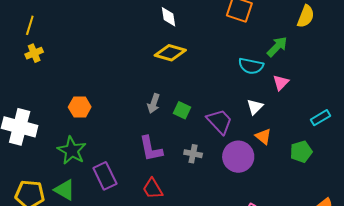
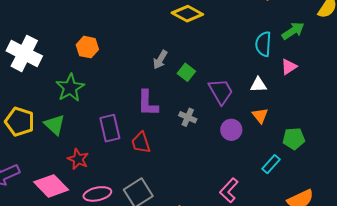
cyan semicircle: (251, 66) -> (263, 44), turned 70
white triangle: (255, 107) -> (258, 85), turned 30
cyan rectangle: (320, 118) -> (271, 164), moved, turned -30
purple circle: (238, 157) -> (231, 130), size x0.7
purple rectangle: (105, 176) -> (110, 128), moved

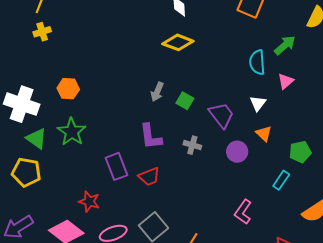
orange hexagon: (87, 47) -> (68, 89), moved
white triangle: (258, 85) -> (258, 103), turned -42
green triangle: (55, 125) -> (36, 139), moved
red trapezoid: (141, 143) -> (149, 177), turned -85

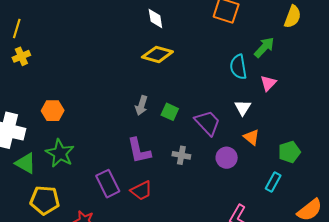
yellow pentagon: (26, 172) -> (45, 200), moved

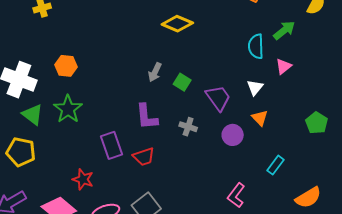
green pentagon: (289, 152) -> (317, 123), moved, turned -30
yellow pentagon: (45, 200) -> (21, 152), moved

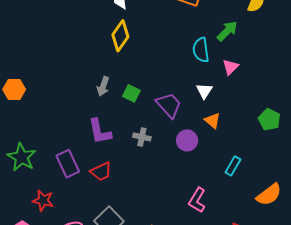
yellow diamond: (177, 24) -> (120, 36), turned -72
green star: (68, 109) -> (22, 157), moved

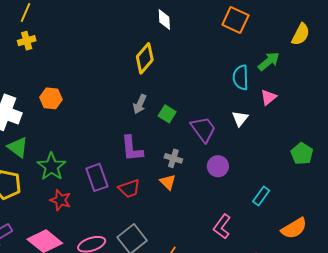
yellow diamond: (120, 36) -> (145, 58), moved
orange triangle: (212, 121) -> (168, 182), moved
red star: (43, 201) -> (60, 200), moved

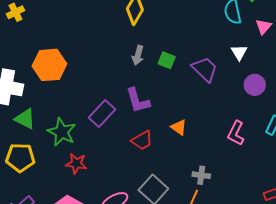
orange hexagon: (51, 98) -> (49, 65), size x1.5
gray cross: (173, 158) -> (201, 175), moved
purple circle: (218, 166) -> (255, 85), moved
purple rectangle: (97, 177) -> (102, 114), moved, turned 72
pink L-shape: (222, 227) -> (236, 133), moved

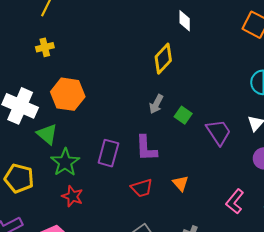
yellow cross: (16, 12) -> (45, 47), moved
purple rectangle: (102, 114) -> (108, 153), turned -40
green triangle: (25, 119) -> (47, 134), moved

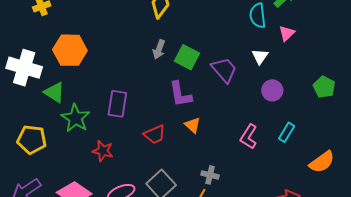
green square: (183, 115) -> (187, 57), size x1.4
purple L-shape: (146, 148) -> (180, 94), moved
red star: (72, 196) -> (103, 151), moved

